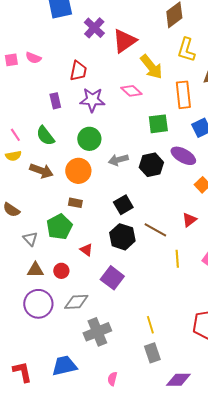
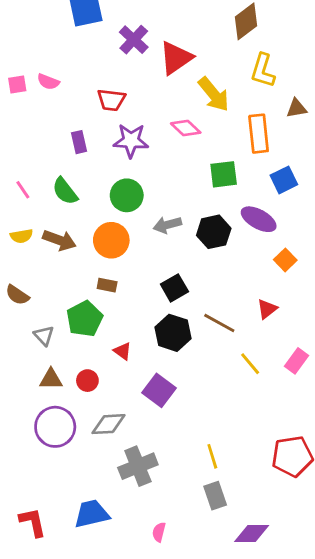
red trapezoid: (78, 71) -> (111, 100), turned 85
yellow semicircle: (13, 156) -> (21, 236), moved
yellow line: (177, 259) -> (250, 364), turned -36

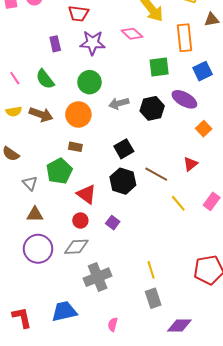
red triangle: (123, 351) -> (86, 194), size x1.5
red circle: (87, 381) -> (80, 220), moved
purple square: (159, 390) -> (113, 223), size x0.6

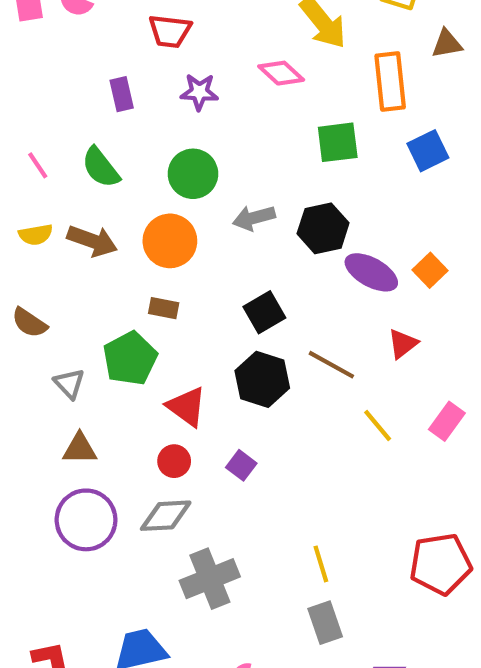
purple star: (93, 43) -> (199, 92), size x0.7
purple ellipse: (184, 99) -> (371, 272), moved

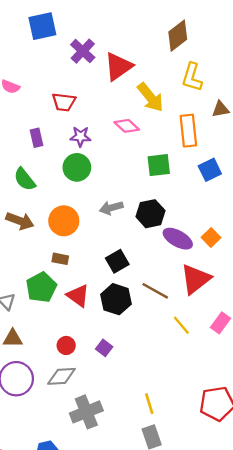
green circle: (193, 174) -> (77, 167), moved
red triangle: (403, 344) -> (196, 279), size x1.8
red triangle: (187, 407) -> (78, 296), moved

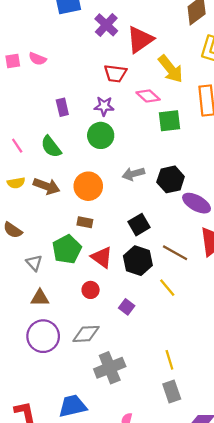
red trapezoid: (64, 102) -> (115, 73), moved
green square: (159, 165) -> (169, 121), moved
yellow line: (181, 325) -> (167, 288), moved
red circle: (66, 345) -> (91, 290), moved

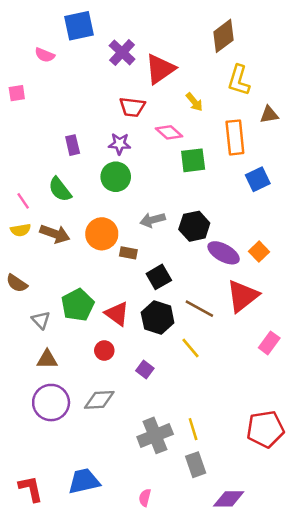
pink semicircle: (38, 59) -> (45, 55), moved
yellow arrow: (171, 69) -> (194, 102), size x0.6
pink line: (17, 146) -> (23, 201), moved
brown rectangle: (85, 222) -> (128, 253), moved
gray cross: (110, 368) -> (155, 435), moved

